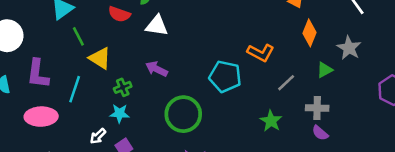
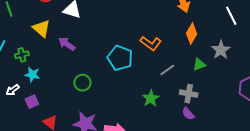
yellow triangle: (100, 58) -> (41, 28), moved
green cross: (123, 87) -> (22, 55), moved
green circle: (183, 114) -> (82, 83), size x0.6

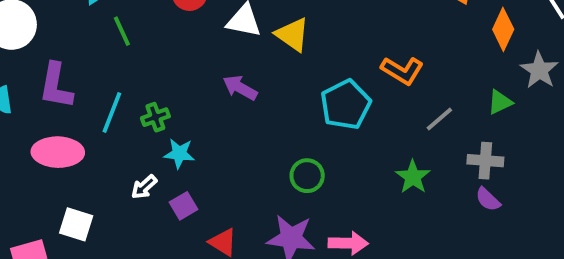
yellow triangle: (41, 28) -> (292, 35), moved
orange diamond: (192, 34) -> (503, 29), moved
cyan pentagon: (120, 58) -> (346, 105), turned 30
green circle: (82, 83) -> (307, 176), moved

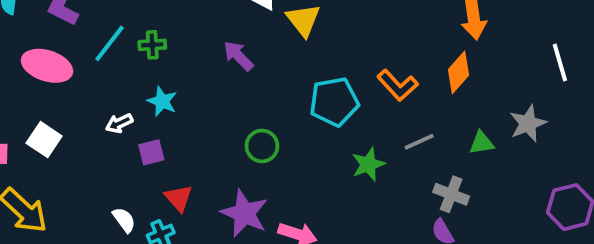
orange diamond: (503, 29) -> (458, 72), moved
green cross: (155, 117) -> (152, 45), moved
green circle: (307, 176) -> (262, 146), moved
green star: (413, 177) -> (368, 164), moved

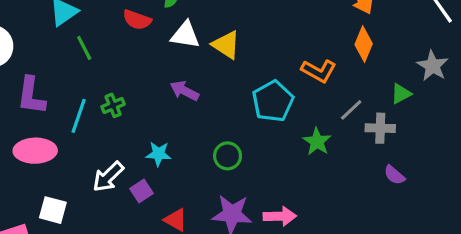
cyan star: (162, 101) -> (158, 154), moved
white arrow: (119, 123) -> (108, 177), size x1.5
gray cross: (451, 194) -> (380, 128), moved

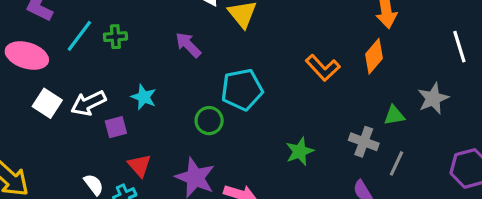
cyan pentagon: (273, 101) -> (242, 90), moved
gray line: (351, 110) -> (396, 163), moved, turned -40
green star: (317, 142) -> (300, 151), moved
white square: (53, 210) -> (47, 103), moved

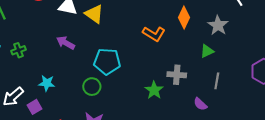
cyan pentagon: (242, 90) -> (107, 61), turned 30
gray star: (433, 98) -> (218, 25), moved
gray cross: (364, 142) -> (177, 75), moved

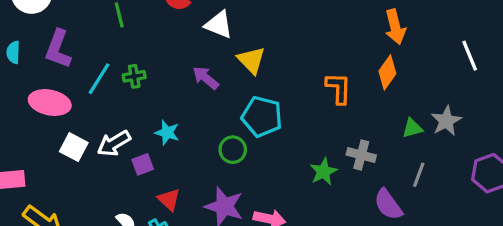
yellow triangle: (94, 14) -> (251, 60), moved
gray star: (218, 25) -> (446, 121), moved
orange L-shape: (154, 34) -> (339, 88), turned -130
purple semicircle: (200, 104) -> (388, 205), size x1.5

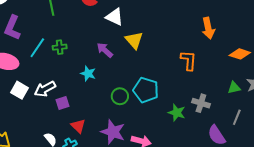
orange arrow: (395, 27) -> (208, 28), moved
orange diamond: (387, 72) -> (240, 54), moved, turned 70
cyan pentagon: (262, 117) -> (146, 90), moved
cyan star: (167, 133) -> (88, 74), moved
green star: (324, 172) -> (177, 113), turned -30

